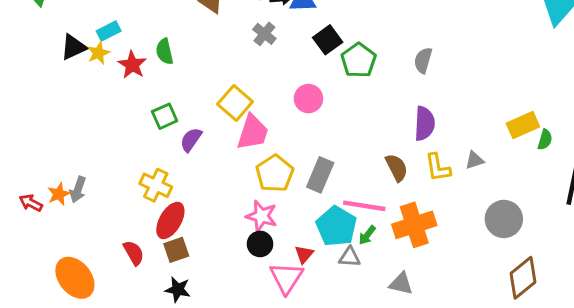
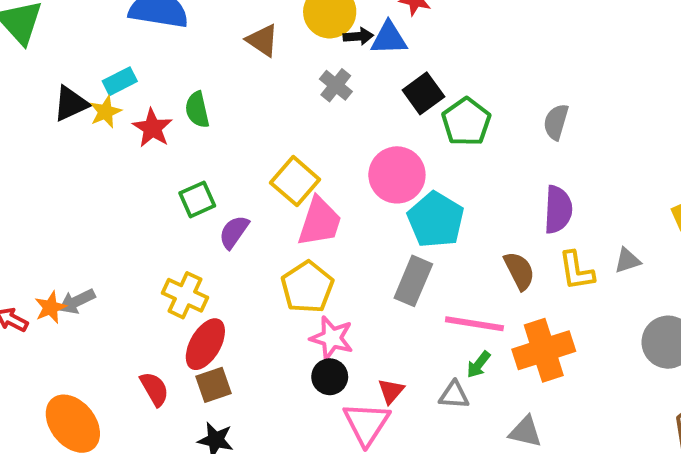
pink circle: (308, 99) -> (397, 175), size x1.4
yellow pentagon: (275, 173) -> (307, 287), moved
gray arrow: (78, 190) -> (77, 301), turned 45
cyan pentagon: (336, 226) -> (436, 220), moved

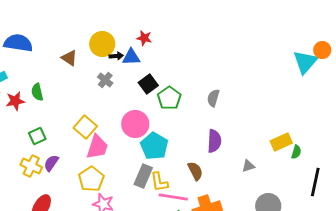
red star: (152, 128) -> (15, 101), turned 30
purple semicircle: (234, 232) -> (51, 163), moved
yellow L-shape: (576, 271) -> (159, 182), moved
yellow cross: (185, 295) -> (31, 166), moved

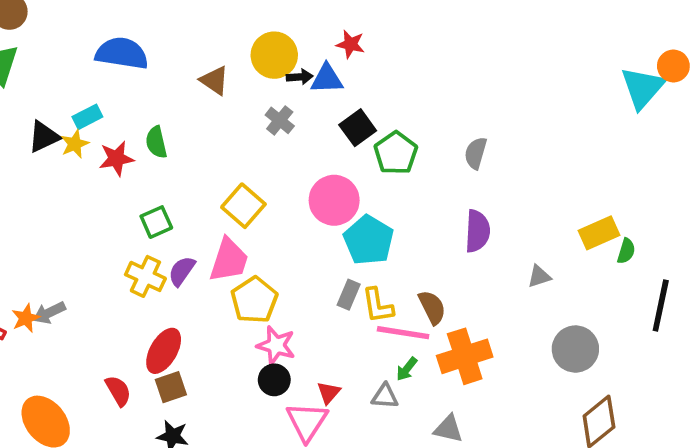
pink trapezoid: (97, 147) -> (229, 260), moved
brown semicircle: (195, 171) -> (432, 307), moved
gray rectangle: (143, 176) -> (349, 295), size x0.7

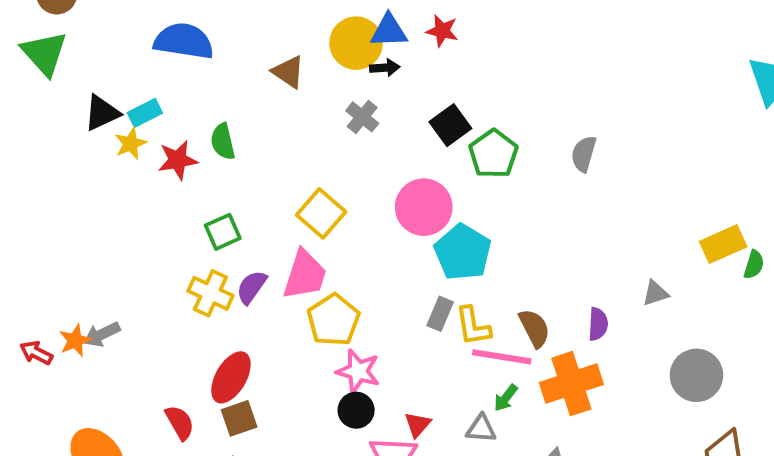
blue triangle: (327, 79) -> (389, 31), moved
black triangle: (44, 137) -> (102, 113), moved
purple semicircle: (477, 231) -> (598, 324), moved, size x0.7

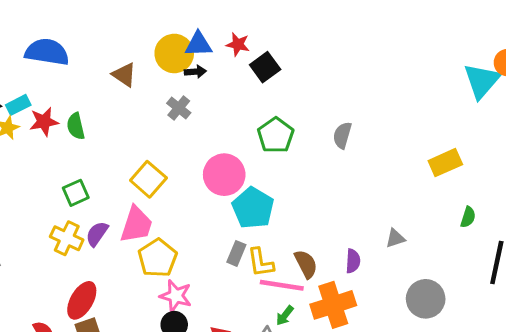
black square: (450, 125) -> (265, 67), moved
red star: (178, 160) -> (44, 122), moved
yellow rectangle: (723, 244) -> (445, 163), moved

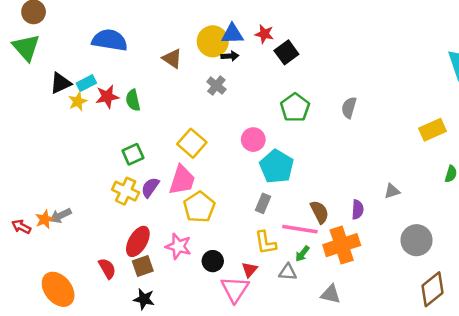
pink circle: (224, 175) -> (253, 140), size x0.7
yellow L-shape: (261, 262) -> (266, 243), moved
pink star: (176, 296) -> (178, 246), moved

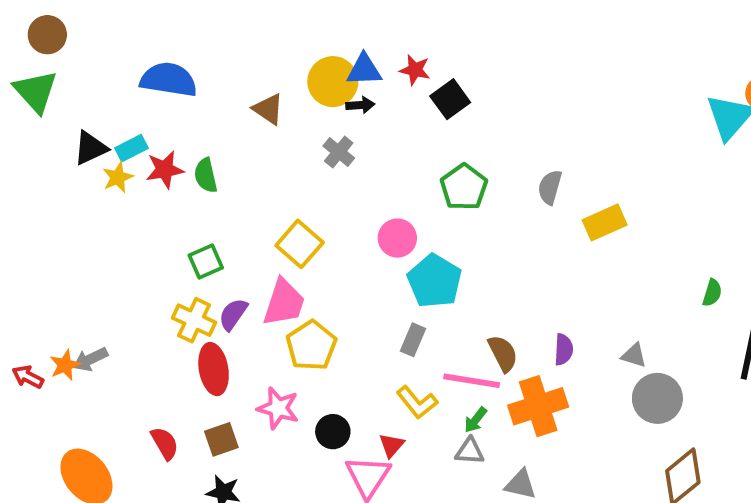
yellow rectangle: (432, 130) -> (605, 222), moved
gray triangle: (392, 191) -> (634, 355), moved, turned 35
red ellipse: (138, 241) -> (214, 369), moved, turned -40
yellow L-shape: (266, 243) -> (417, 402), turned -30
gray triangle: (288, 272) -> (470, 451), moved

